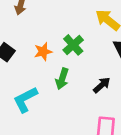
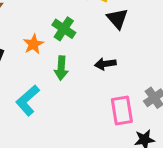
black arrow: (102, 85) -> (105, 64), turned -132

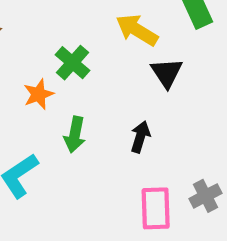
green cross: (64, 29) -> (72, 63), moved
black arrow: (105, 64) -> (140, 137), turned 108

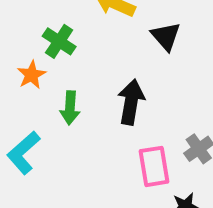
black triangle: (167, 73) -> (166, 36), moved
black arrow: (140, 137) -> (131, 102), size x1.5

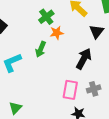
orange star: (31, 75) -> (57, 33), moved
black arrow: (131, 102) -> (84, 59), moved

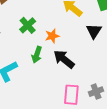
green cross: (46, 17) -> (28, 25), moved
black arrow: (84, 59) -> (64, 59), moved, turned -75

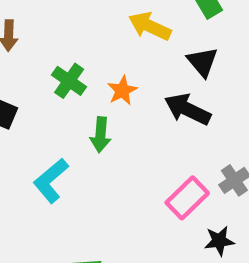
black arrow: (64, 59) -> (188, 109), moved
pink rectangle: (71, 95) -> (187, 198), turned 54

